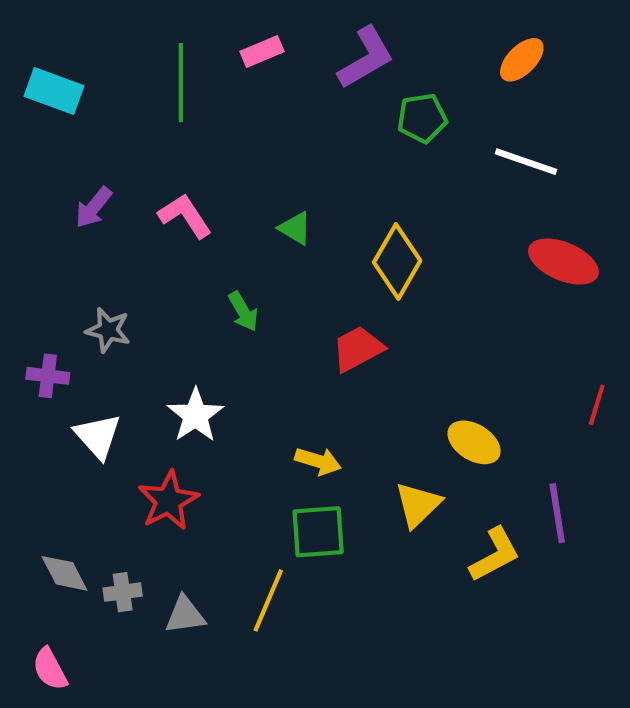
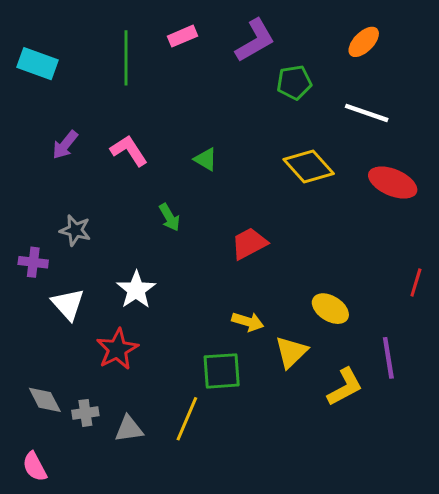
yellow diamond: (397, 261) -> (309, 167), moved, turned -72
yellow arrow: (318, 461) -> (248, 322), moved

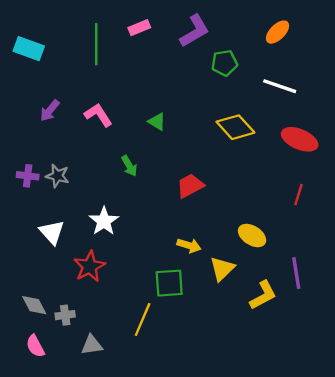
purple cross: (33, 262) -> (28, 176), moved
red line: (416, 283) -> (299, 195), moved
gray triangle: (129, 429) -> (92, 345), moved
pink semicircle: (35, 467) -> (35, 346), moved

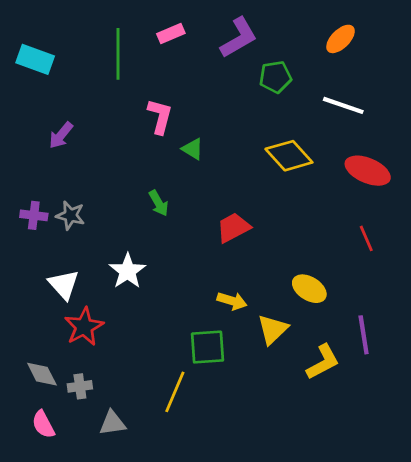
pink L-shape: (98, 115) -> (160, 116), moved, turned 48
red line: (299, 195) -> (366, 238), turned -40
red star: (90, 266) -> (84, 327), moved

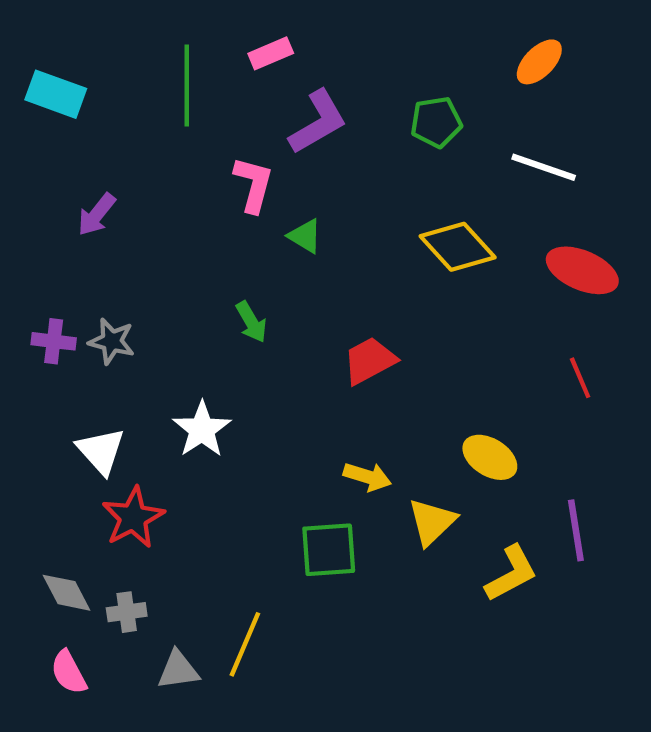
purple L-shape: (239, 38) -> (318, 122), moved
yellow line: (175, 392) -> (245, 644), moved

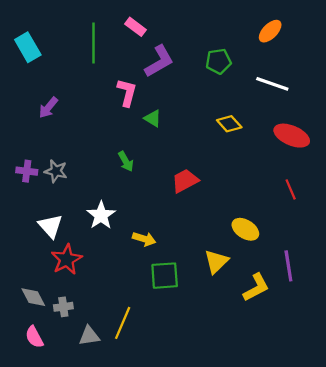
pink rectangle: (271, 53) -> (136, 27), turned 60
cyan rectangle: (56, 94) -> (28, 47), turned 40
yellow diamond: (458, 247) -> (229, 124), size x0.7
yellow arrow: (367, 477) -> (144, 239), moved

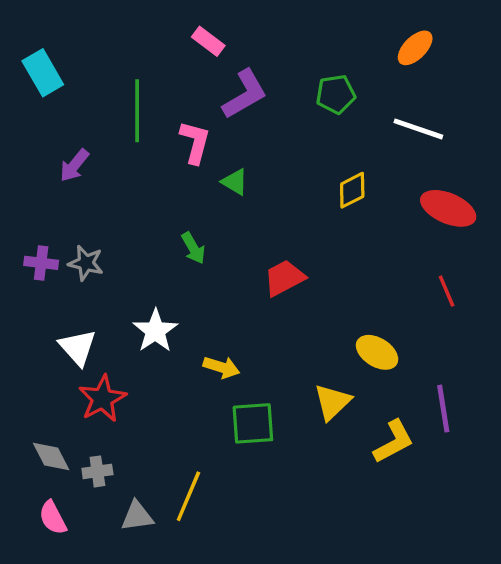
green line: (94, 43) -> (137, 111), moved
yellow diamond: (229, 124) -> (352, 190), turned -75

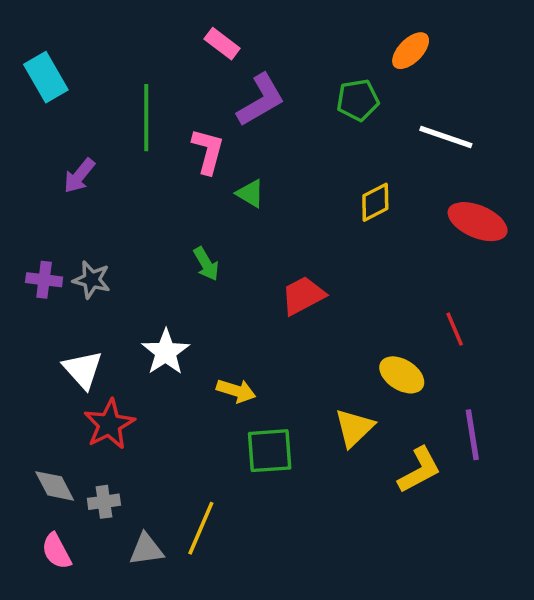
orange ellipse: (415, 48) -> (411, 51), moved
red line: (447, 291) -> (455, 329), moved

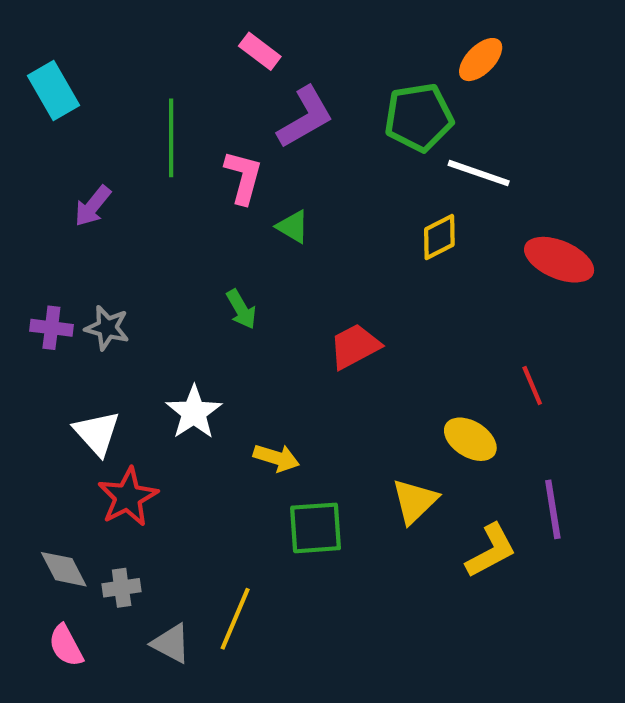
green pentagon: (358, 100) -> (419, 117), size x1.4
white line: (446, 137) -> (479, 173), moved
gray triangle: (146, 549) -> (171, 643), turned 36

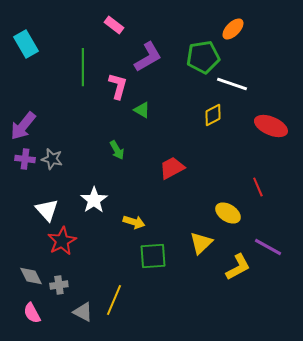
pink rectangle: (260, 51) -> (114, 25), moved
purple arrow: (93, 206) -> (23, 126), moved, size x1.4
purple line: (553, 509) -> (268, 247), turned -52

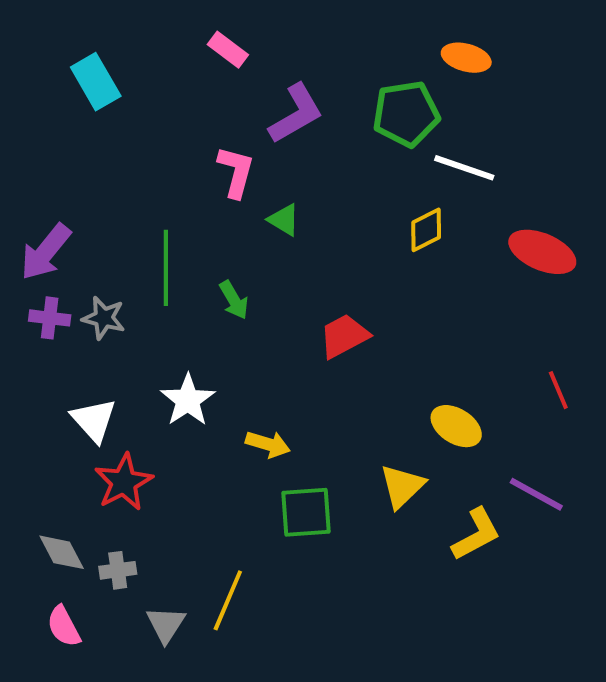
orange ellipse: (233, 29) -> (466, 58), turned 60
cyan rectangle: (26, 44) -> (96, 82), moved
green line: (83, 67) -> (166, 268), moved
red line: (258, 187) -> (558, 390), moved
gray triangle: (83, 312) -> (166, 624), turned 35

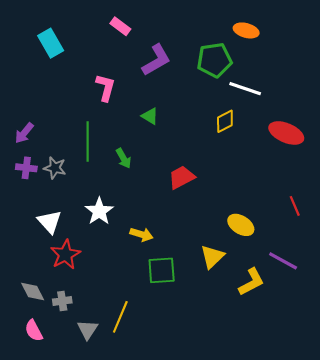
pink L-shape: (236, 172) -> (106, 88), moved
purple arrow: (46, 252) -> (24, 133), size x0.7

